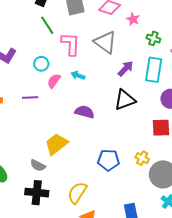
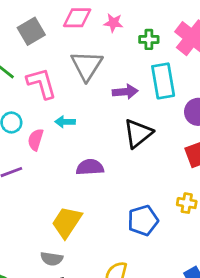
gray triangle: (105, 42) -> (87, 66), turned 45
purple arrow: (126, 69) -> (125, 92), turned 60

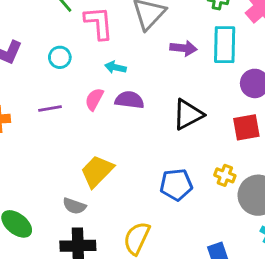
black triangle: (138, 133) -> (188, 114), moved
pink semicircle: (36, 140) -> (94, 99), moved
purple semicircle: (90, 167) -> (129, 100), moved

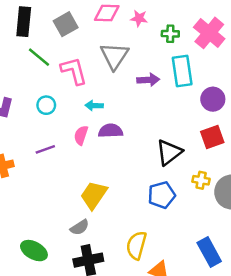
black triangle: (188, 114) -> (169, 152), moved
gray semicircle: (74, 206) -> (80, 227), turned -42

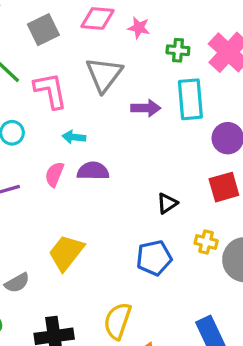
black triangle: (169, 152) -> (167, 203), size x0.6
gray semicircle: (80, 227) -> (17, 283), moved

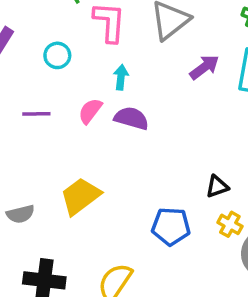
purple arrow: (146, 108) -> (204, 67), turned -52
cyan arrow: (74, 137) -> (121, 77), turned 75
black triangle: (167, 203) -> (217, 187), moved

